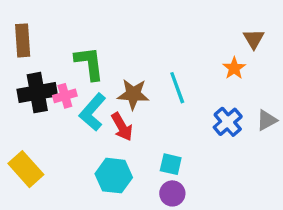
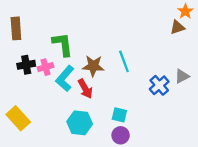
brown triangle: (254, 39) -> (177, 27), turned 42
orange star: (234, 68) -> (185, 11), moved
black cross: (37, 93) -> (26, 65), size x0.7
gray triangle: (267, 120) -> (182, 76), moved

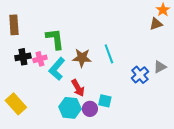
red arrow: (85, 89) -> (78, 88), moved
purple circle: (121, 135) -> (90, 109), moved

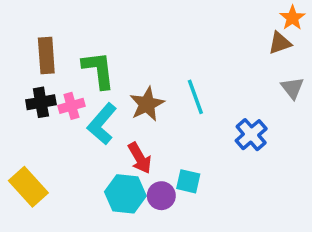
brown rectangle: (14, 25) -> (46, 56), moved
brown star: (82, 58) -> (147, 104), turned -30
gray triangle: (160, 67) -> (292, 88), moved, turned -40

